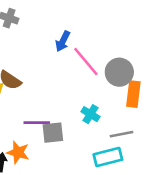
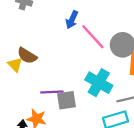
cyan cross: (90, 114) -> (99, 83), size x1.6

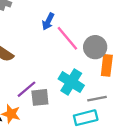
purple line: (52, 92) -> (26, 89), turned -40

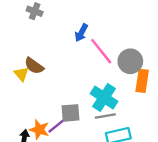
purple line: (26, 89) -> (58, 125), moved
gray line: (97, 99) -> (105, 116), moved

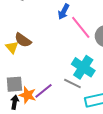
gray square: (70, 113) -> (14, 84), moved
gray line: (105, 116) -> (72, 83), moved, turned 36

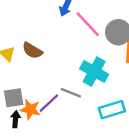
brown semicircle: (23, 40) -> (32, 51), moved
gray line: (72, 83) -> (71, 93), moved

